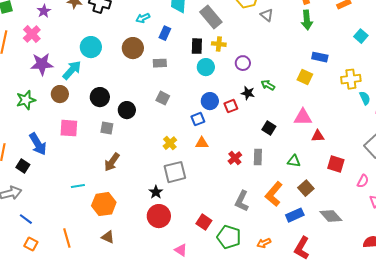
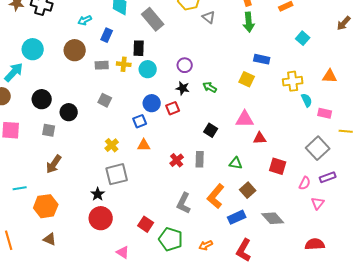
yellow cross: (219, 44) -> (124, 64), moved
black star: (248, 93) -> (183, 88), moved

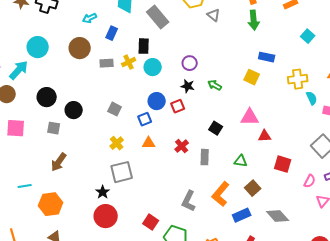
yellow cross: (124, 64) -> (129, 62), turned -32
gray square: (105, 100) -> (115, 109), moved
red cross: (177, 160) -> (182, 146), moved

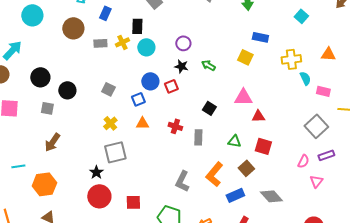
cyan circle: (38, 47) -> (32, 15), moved
red cross: (182, 146) -> (175, 126), turned -32
red square: (283, 164) -> (263, 146), moved
red square: (151, 222) -> (133, 202), moved, turned -35

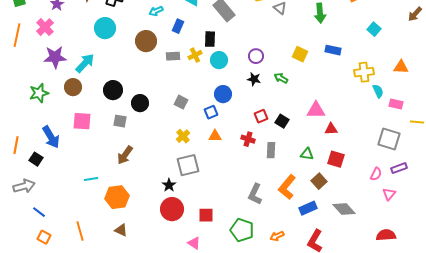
yellow square: (245, 57) -> (300, 54), moved
red square: (171, 86) -> (261, 116), moved
gray square: (316, 126) -> (389, 139), turned -30

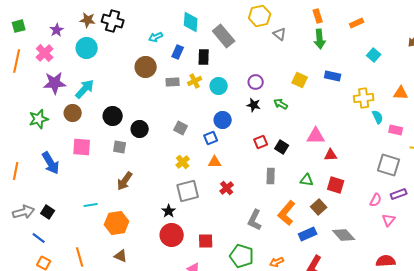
cyan circle: (105, 28) -> (87, 48), moved
black rectangle: (210, 39) -> (204, 57), moved
red cross: (248, 139) -> (227, 188), moved, turned 32
black square: (36, 159) -> (48, 212), moved

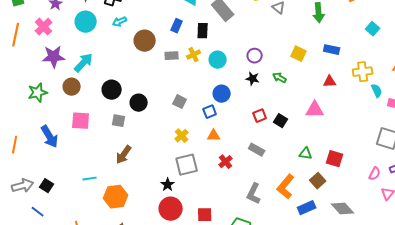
cyan arrow: (156, 37) -> (120, 22), moved
red triangle: (331, 155) -> (330, 82), moved
gray rectangle: (271, 176) -> (257, 150), moved, turned -63

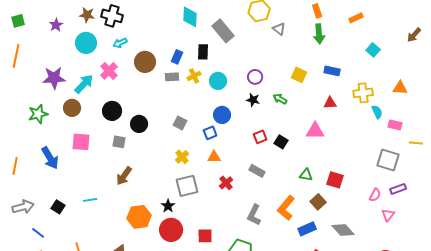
blue rectangle: (177, 26) -> (177, 57), moved
pink cross: (44, 27) -> (109, 71), moved
black square: (47, 186) -> (58, 207), moved
orange hexagon: (116, 197) -> (139, 217), moved

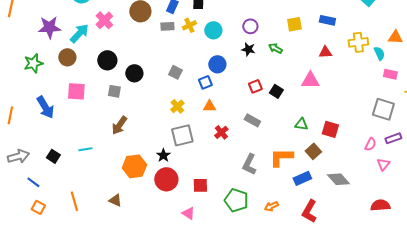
yellow square: (299, 75) -> (294, 24), turned -35
cyan semicircle: (377, 112) -> (379, 53), moved
orange L-shape: (286, 208) -> (281, 157), turned 50

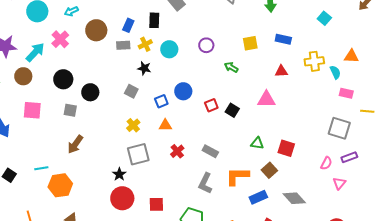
black star: (248, 49) -> (144, 68), moved
blue circle: (217, 64) -> (183, 91), moved
gray rectangle: (252, 120) -> (210, 151), moved
orange hexagon: (134, 166) -> (60, 185), moved

